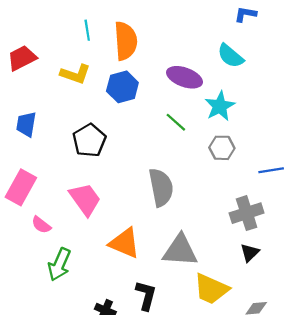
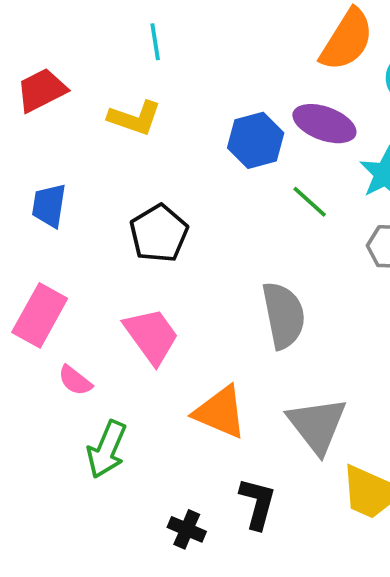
orange semicircle: (126, 41) -> (347, 40), moved, turned 36
blue hexagon: (122, 87) -> (256, 140), moved
gray triangle: (180, 250) -> (317, 425), turned 48

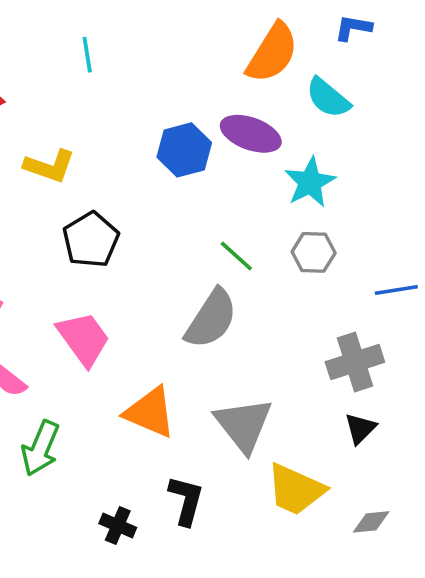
yellow L-shape: (135, 118) -> (49, 166), moved
green line: (310, 202) -> (236, 256), moved
gray semicircle: (284, 315) -> (211, 319), turned 44

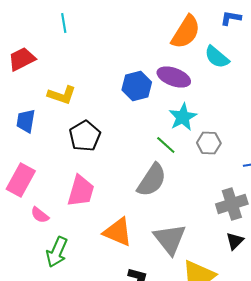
cyan line: (87, 55) -> (64, 23), moved
cyan star: (310, 182) -> (183, 117), moved
pink trapezoid: (84, 339) -> (81, 191), turned 52

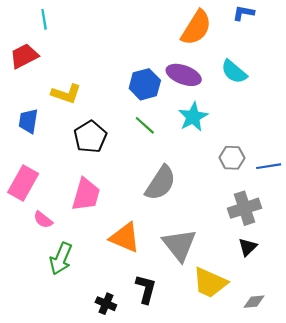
cyan line: (64, 23) -> (44, 19), moved
cyan semicircle: (217, 57) -> (234, 72), moved
gray hexagon: (209, 143) -> (232, 158), moved
green line: (166, 145) -> (145, 125), moved

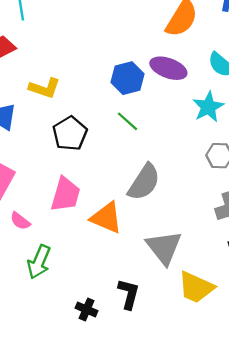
cyan star: (193, 117) -> (208, 107), moved
orange triangle: (125, 238) -> (106, 218), moved

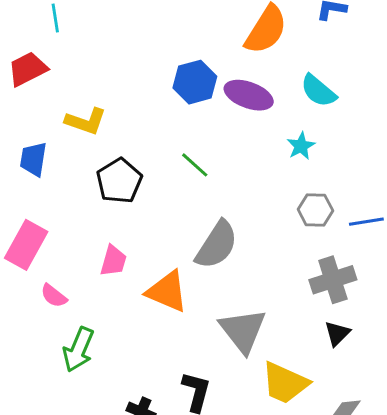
blue hexagon: (127, 78) -> (195, 82), moved
cyan star: (208, 107) -> (301, 146), size x0.7
pink trapezoid: (65, 194) -> (113, 261), size x0.7

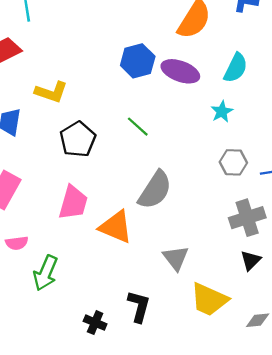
cyan semicircle: (318, 91) -> (236, 68), turned -104
pink trapezoid: (113, 261) -> (73, 203), size x1.4
pink semicircle: (54, 296) -> (17, 243), moved, turned -45
gray triangle: (243, 331) -> (176, 258), size x0.7

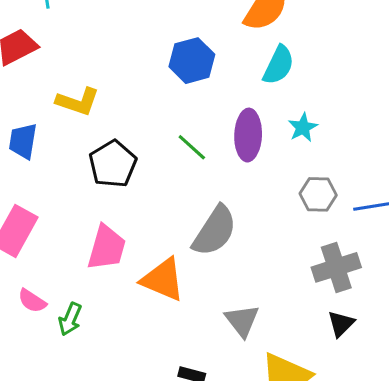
cyan semicircle: (236, 68) -> (279, 65), moved
purple ellipse: (180, 71) -> (248, 135), moved, turned 72
pink semicircle: (17, 243) -> (32, 301), turned 40
green arrow: (46, 273) -> (70, 319), moved, size x0.7

